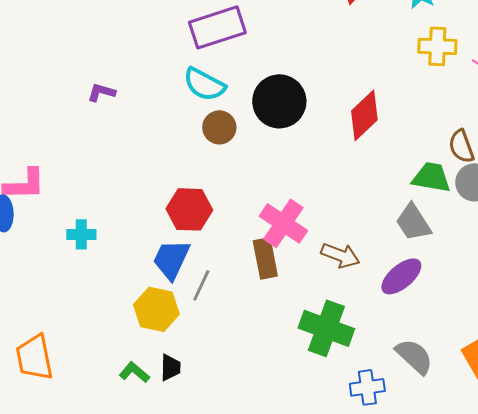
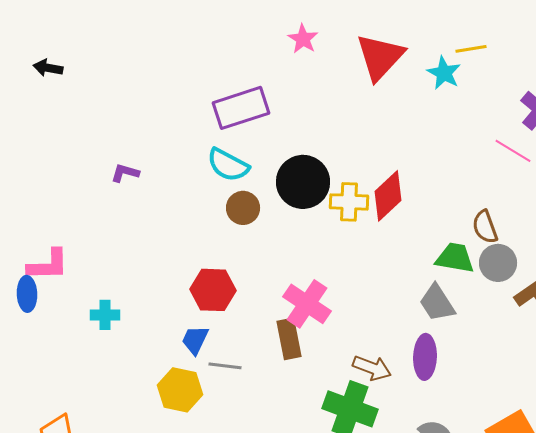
yellow cross: (437, 46) -> (349, 202), moved
brown arrow: (340, 255) -> (372, 368), moved
blue trapezoid: (171, 259) -> (195, 340), size x0.7
purple ellipse: (401, 276) -> (425, 357), turned -48
gray line: (201, 285) -> (225, 366), turned 72

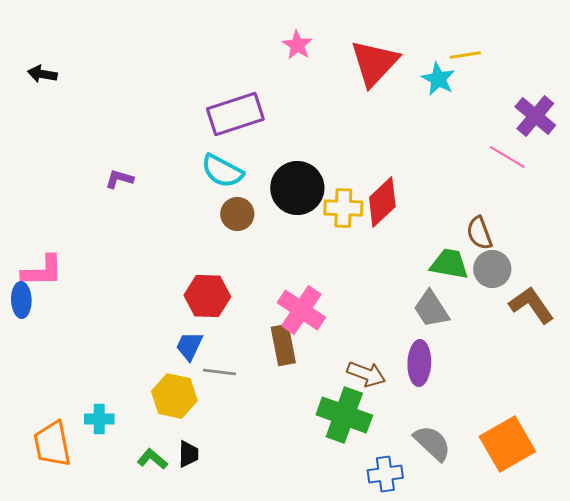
cyan cross: (105, 315) -> (99, 419), moved

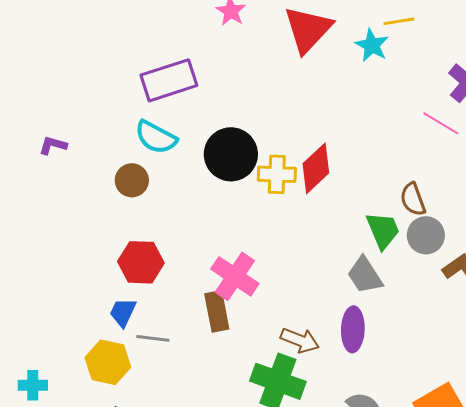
brown circle: (237, 214) -> (132, 180), moved
green trapezoid: (449, 264) -> (383, 230), turned 57

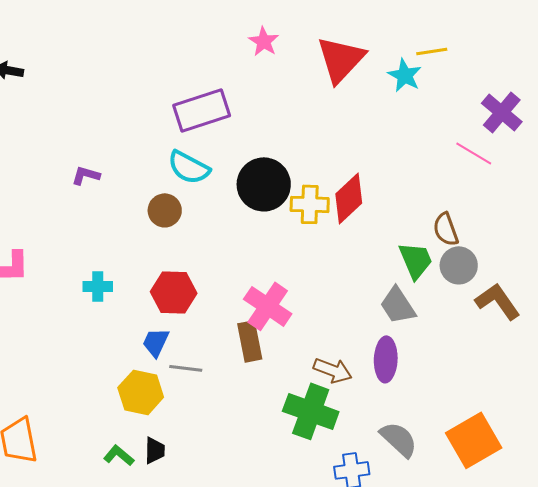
cyan cross: (33, 385) -> (98, 286), moved

